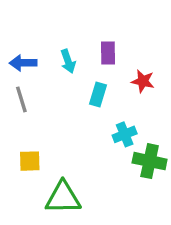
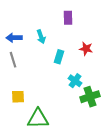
purple rectangle: (108, 53) -> (68, 18), moved
cyan cross: (125, 134) -> (75, 81), turned -32
green cross: (150, 161) -> (90, 97), turned -30

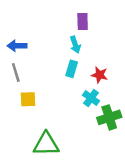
cyan arrow: (41, 37) -> (75, 45), moved
red star: (86, 49) -> (100, 75), moved
yellow square: (18, 97) -> (28, 99), moved

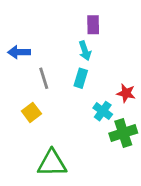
gray line: (16, 73) -> (44, 78), moved
red star: (100, 75) -> (126, 93), moved
yellow square: (28, 99) -> (31, 112), turned -35

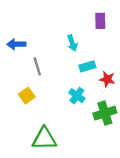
purple rectangle: (93, 25) -> (100, 21), moved
cyan rectangle: (81, 78) -> (87, 66), moved, turned 56
cyan cross: (103, 111) -> (77, 96), moved

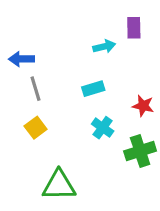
cyan arrow: (72, 43) -> (104, 47), moved, turned -84
gray line: (37, 66) -> (36, 89), moved
cyan rectangle: (87, 66) -> (93, 89), moved

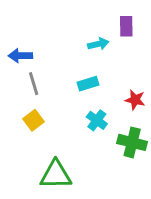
green cross: (140, 151) -> (132, 142), turned 32

